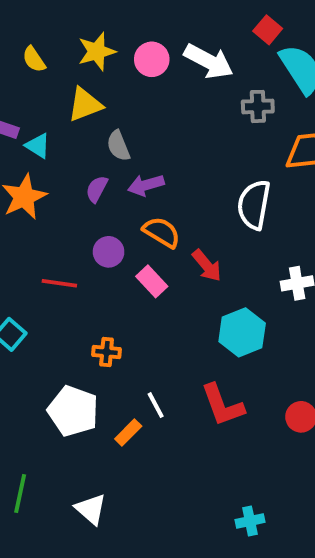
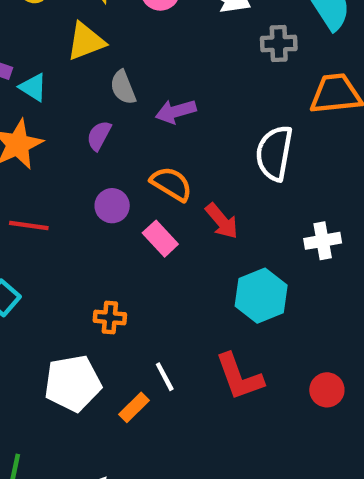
purple arrow: (146, 185) -> (176, 111), moved
red line: (59, 283) -> (29, 225), moved
white pentagon: (73, 411) -> (73, 383), turned -30

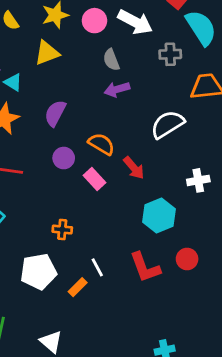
gray semicircle: (123, 87) -> (111, 60), moved
purple arrow: (176, 111) -> (117, 89), moved
purple semicircle: (99, 136) -> (55, 113), size x1.4
white semicircle: (274, 153) -> (167, 124), turned 48
red circle: (327, 390) -> (187, 259), moved

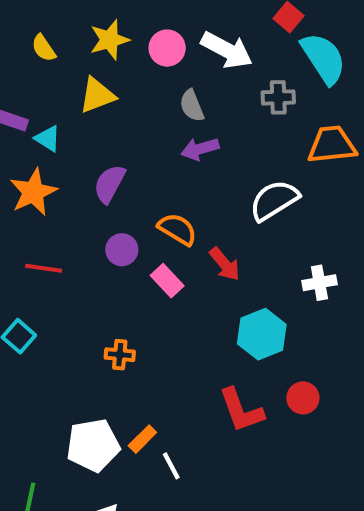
white line: (97, 267) -> (171, 466), moved
white pentagon: (38, 272) -> (93, 445), moved

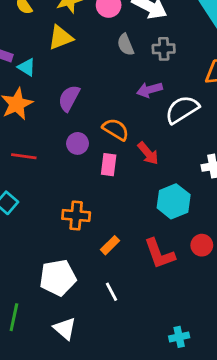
gray cross: (278, 97) -> (164, 49), moved
purple arrow: (200, 149) -> (150, 90), moved
pink rectangle: (167, 281) -> (109, 165), turned 50
orange cross: (120, 355) -> (76, 215), size x1.4
orange rectangle: (142, 439) -> (110, 245), moved

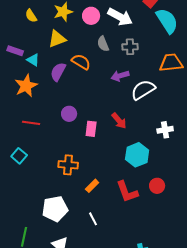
purple semicircle: (69, 98) -> (58, 72), moved
orange semicircle: (116, 129) -> (81, 62), moved

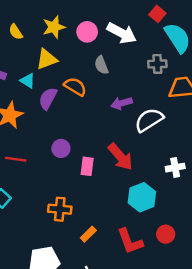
gray cross: (130, 47) -> (157, 64), moved
cyan triangle: (33, 60) -> (28, 81), moved
red arrow: (119, 121) -> (120, 157), size x1.4

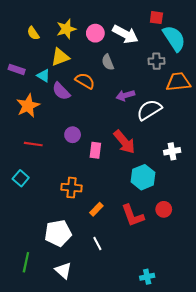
red square: (157, 14) -> (156, 18), turned -32
purple semicircle: (48, 98) -> (61, 91), turned -72

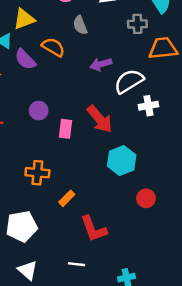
white cross: (172, 151) -> (148, 106), moved
red L-shape: (133, 216) -> (94, 229), moved
white line: (97, 244) -> (76, 264), moved, turned -56

